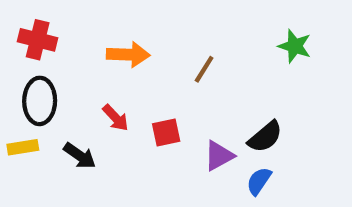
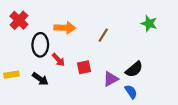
red cross: (38, 40) -> (19, 20), turned 30
black ellipse: (40, 101) -> (40, 45), moved
blue semicircle: (259, 181) -> (131, 92), turned 112

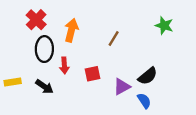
red cross: (19, 20) -> (36, 20), moved
orange arrow: (65, 28) -> (71, 30), turned -78
red arrow: (58, 60) -> (64, 65), turned 40

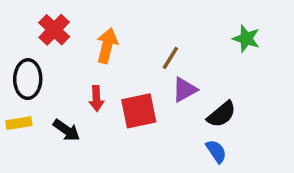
black ellipse: (44, 49) -> (28, 79), moved
red square: (92, 74) -> (139, 111), size x1.5
purple triangle: (122, 87) -> (185, 90), moved

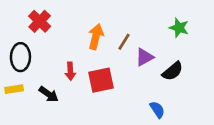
orange arrow: (107, 46) -> (96, 37), moved
purple triangle: (185, 90) -> (144, 57), moved
black semicircle: (222, 114) -> (173, 71), moved

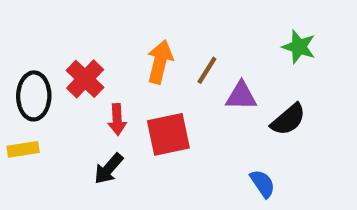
red cross: (40, 21) -> (85, 79), moved
purple triangle: (144, 57) -> (241, 96), turned 30
black arrow: (49, 94) -> (109, 169), moved, turned 96

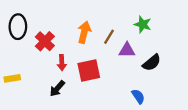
green star: (299, 47) -> (143, 24), moved
black ellipse: (34, 96) -> (18, 27), moved

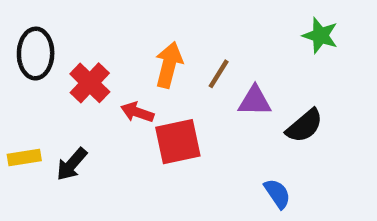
green star: (143, 24) -> (320, 35), moved
red arrow: (62, 63) -> (137, 112), moved, turned 112
black arrow: (57, 88) -> (72, 164), moved

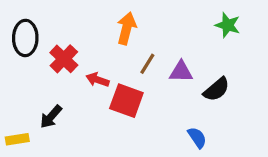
orange arrow: (169, 65) -> (126, 28), moved
brown line: (219, 74) -> (147, 64), moved
red square: (178, 142) -> (126, 101), turned 32
yellow rectangle: (24, 157) -> (17, 139), moved

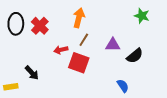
red cross: (64, 59) -> (40, 26), moved
brown line: (147, 64) -> (84, 40), moved
red arrow: (98, 80) -> (61, 50), turned -32
black arrow: (51, 117) -> (32, 73), turned -84

